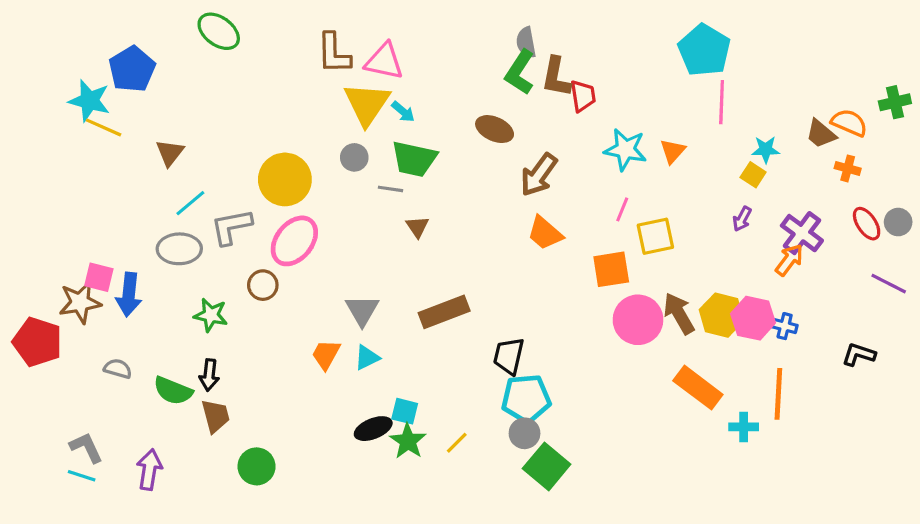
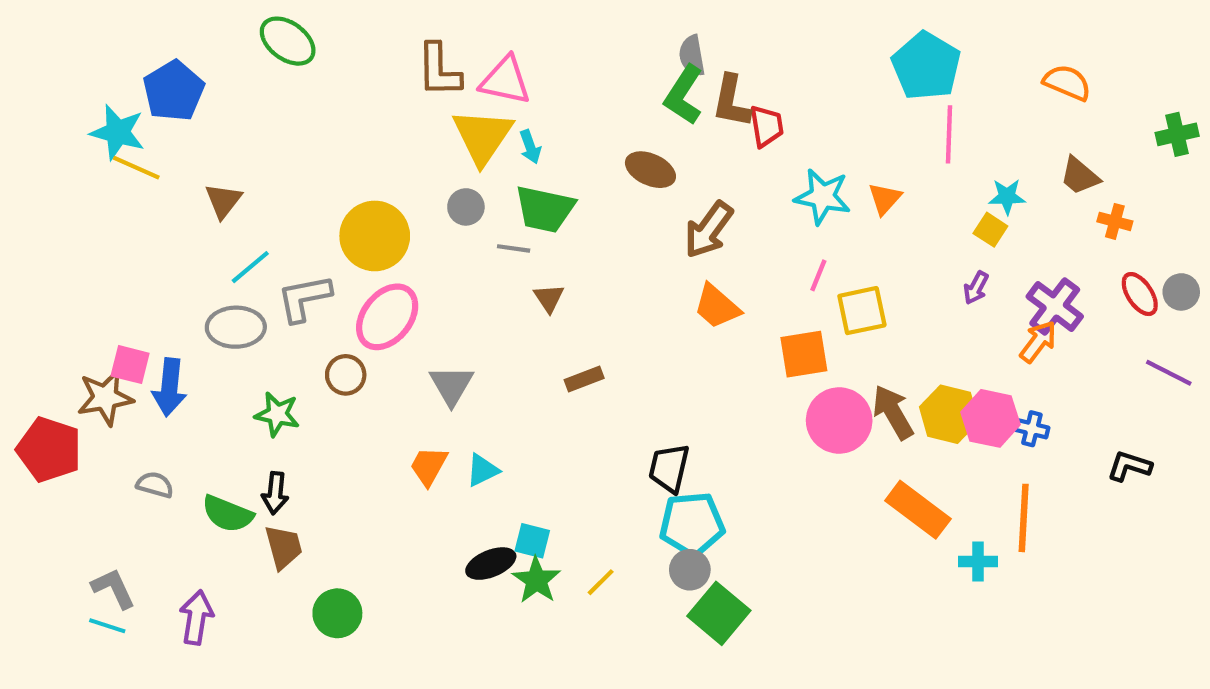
cyan arrow: (403, 112) -> (530, 147), turned 30
orange semicircle: (849, 123) -> (1067, 83), moved
gray triangle: (362, 310) -> (451, 385), moved
brown rectangle: (444, 312) -> (584, 379), moved, size x0.6

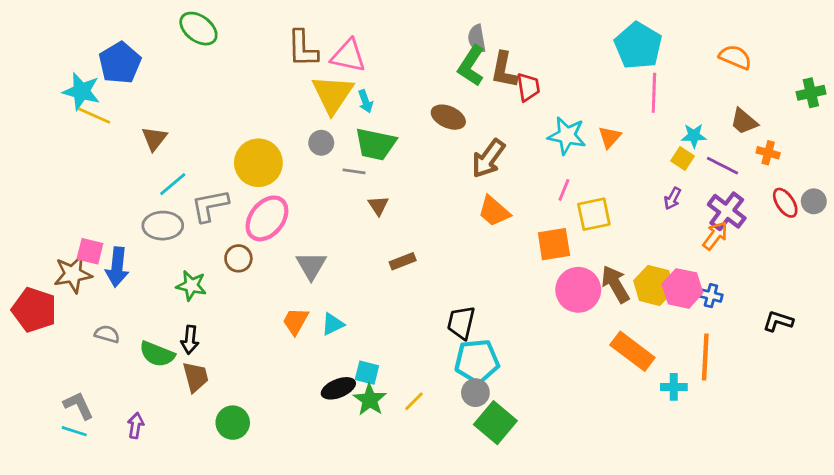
purple line: (1169, 373) -> (722, 166), moved
purple arrow: (196, 617) -> (136, 425), size x0.7

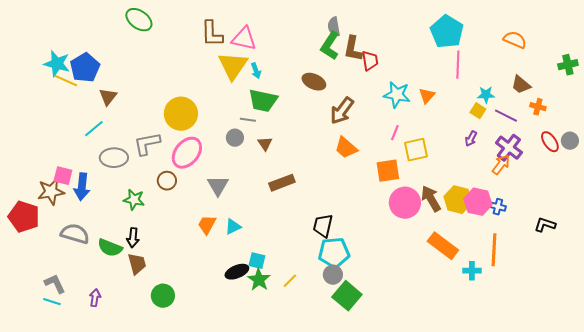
blue pentagon: (120, 63) -> (85, 68), moved
gray circle: (321, 143) -> (235, 138), moved
cyan line: (173, 184) -> (94, 129), moved
brown rectangle: (403, 261) -> (282, 183), size x1.4
gray semicircle: (107, 334) -> (75, 234), size x1.6

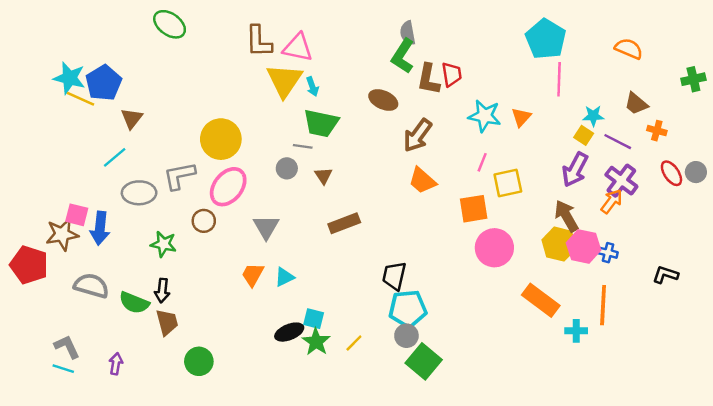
brown L-shape: (353, 49) -> (428, 79), moved
purple arrow: (471, 139) -> (575, 170), size x1.8
brown arrow: (431, 199) -> (566, 216), moved

